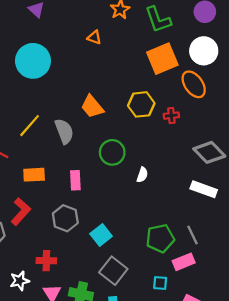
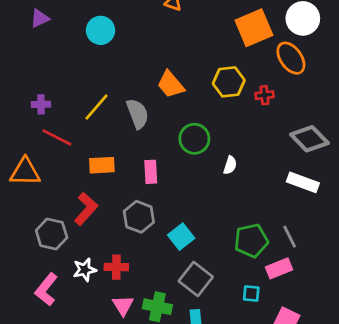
cyan circle: (33, 61) -> (100, 30), size x0.7
white star: (20, 281) -> (85, 270), moved

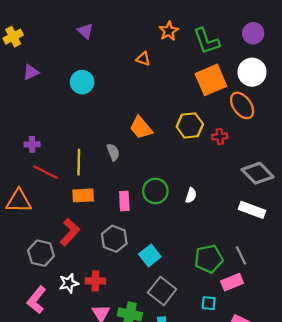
yellow line: (97, 107) -> (79, 162), moved, turned -40
gray semicircle: (138, 114) -> (113, 152), size x0.7
green circle: (194, 139) -> (155, 191), moved

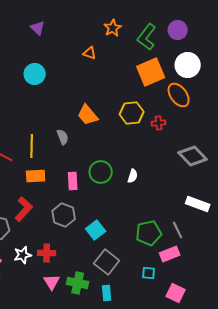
purple circle: (253, 33) -> (178, 30), moved
green L-shape: (206, 41) -> (147, 37), turned 56
white rectangle: (252, 210) -> (198, 204), moved

